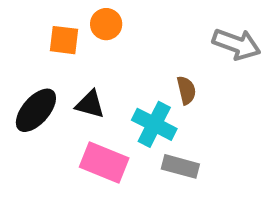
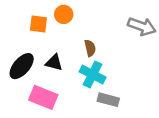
brown semicircle: (186, 90) -> (90, 48), moved
pink rectangle: (104, 162) -> (43, 97), moved

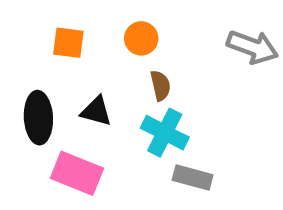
orange circle: (64, 14) -> (141, 38), moved
black ellipse: (22, 66) -> (38, 118), turned -44

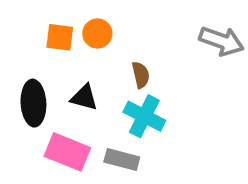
orange circle: (141, 38) -> (97, 34), moved
gray rectangle: (193, 178) -> (122, 159), moved

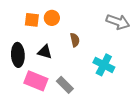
cyan cross: (144, 116) -> (104, 65), moved
gray rectangle: (122, 159) -> (65, 85), turned 30

